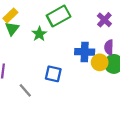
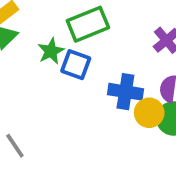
blue square: (53, 74) -> (76, 65), moved

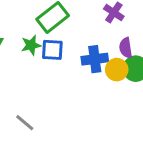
green star: (51, 51) -> (31, 45), turned 30

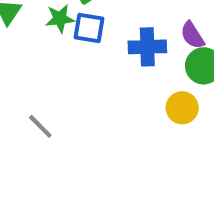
purple semicircle: (126, 48) -> (192, 35), turned -30
yellow circle: (117, 70) -> (182, 108), moved

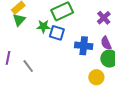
gray line: (40, 126) -> (28, 66), moved

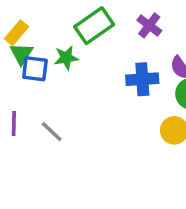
purple cross: (104, 18) -> (149, 25), moved
blue square: (57, 33) -> (35, 69), moved

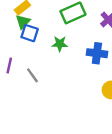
green star: (66, 58) -> (60, 44), moved

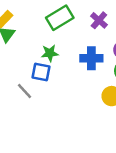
blue square: (30, 33) -> (41, 72), moved

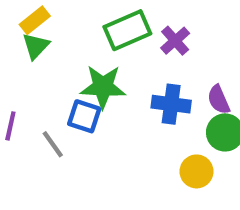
purple cross: (99, 20) -> (175, 41), moved
green star: (50, 53) -> (103, 87), size x1.5

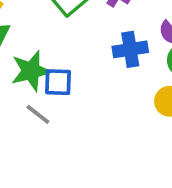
green star: (103, 87) -> (31, 71), moved

